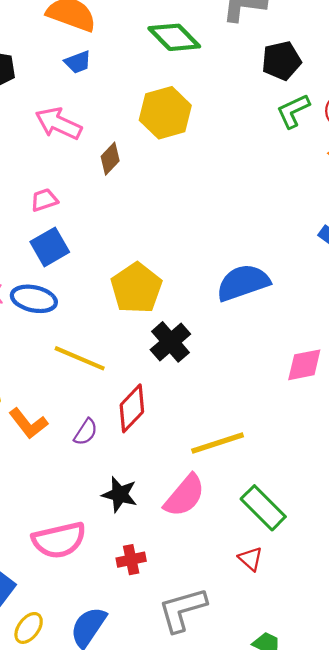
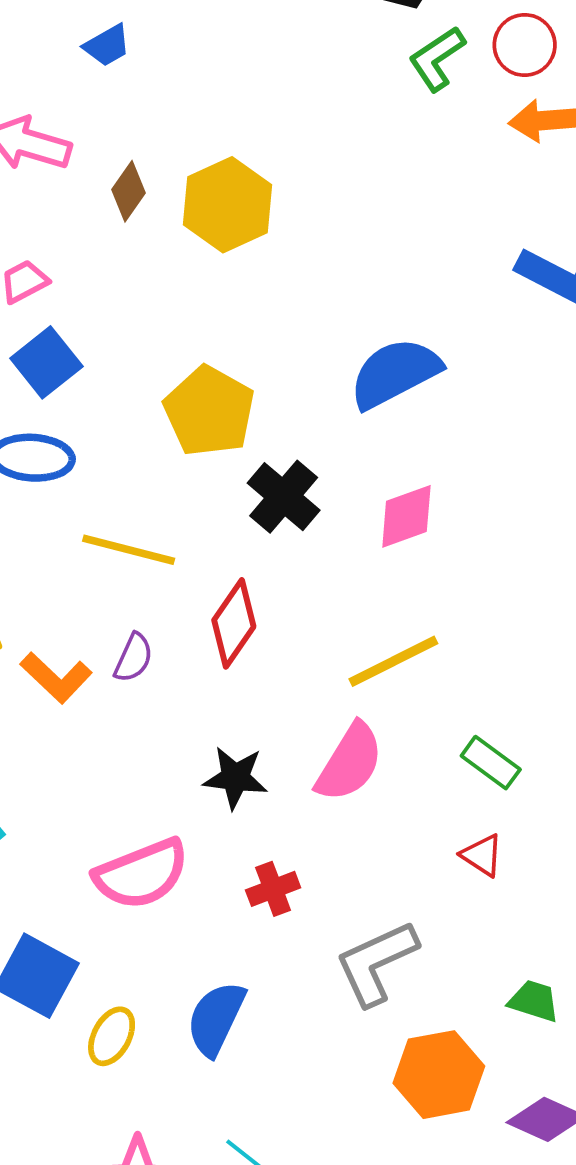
blue trapezoid: (78, 62) -> (107, 45), moved
yellow hexagon: (165, 113) -> (228, 205), moved
pink diamond: (304, 365) -> (406, 516), moved
purple semicircle: (86, 432) -> (134, 658), moved
green rectangle: (263, 508) -> (491, 763), size x0.7

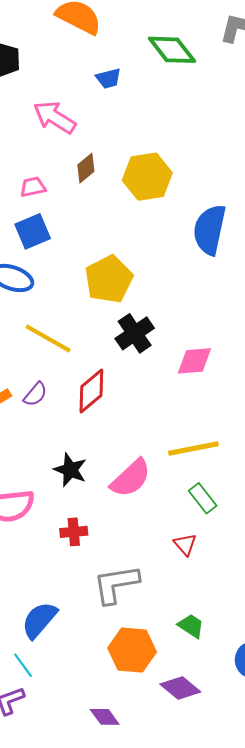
brown diamond: (128, 191) -> (86, 168), moved
blue semicircle: (395, 373) -> (210, 230), moved, turned -66
yellow line: (393, 661) -> (193, 449), moved
blue semicircle: (216, 1019) -> (39, 620), moved

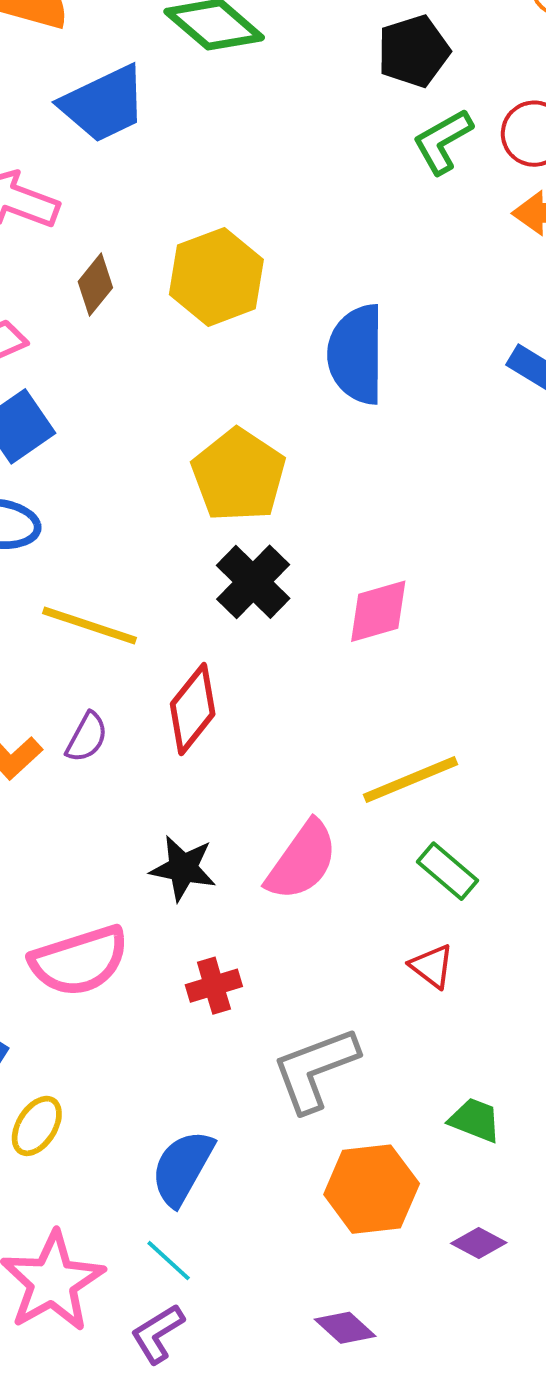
blue trapezoid: (108, 78) -> (104, 104), size x1.8
yellow pentagon: (109, 279) -> (239, 475), moved
purple diamond: (180, 688) -> (479, 1243), size x0.7

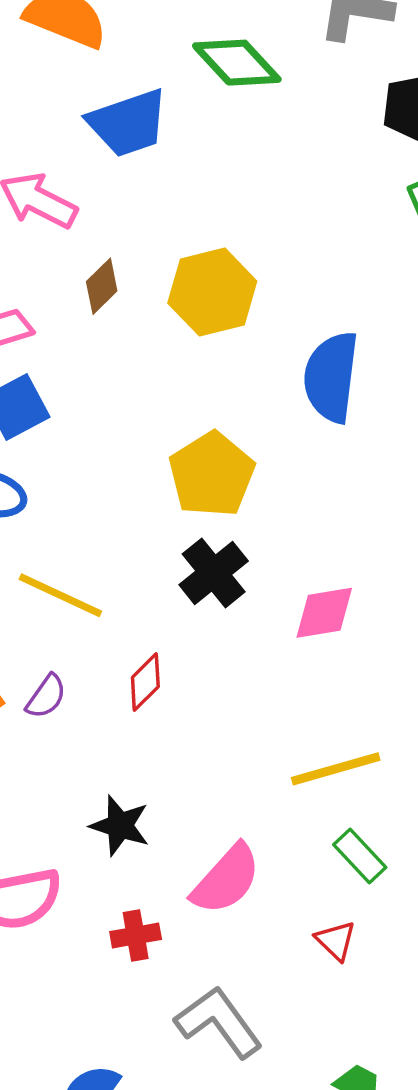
red diamond: (193, 709) -> (145, 682), size x0.7
pink semicircle: (302, 861) -> (226, 879), moved
gray L-shape: (315, 1069) -> (219, 1022), turned 68

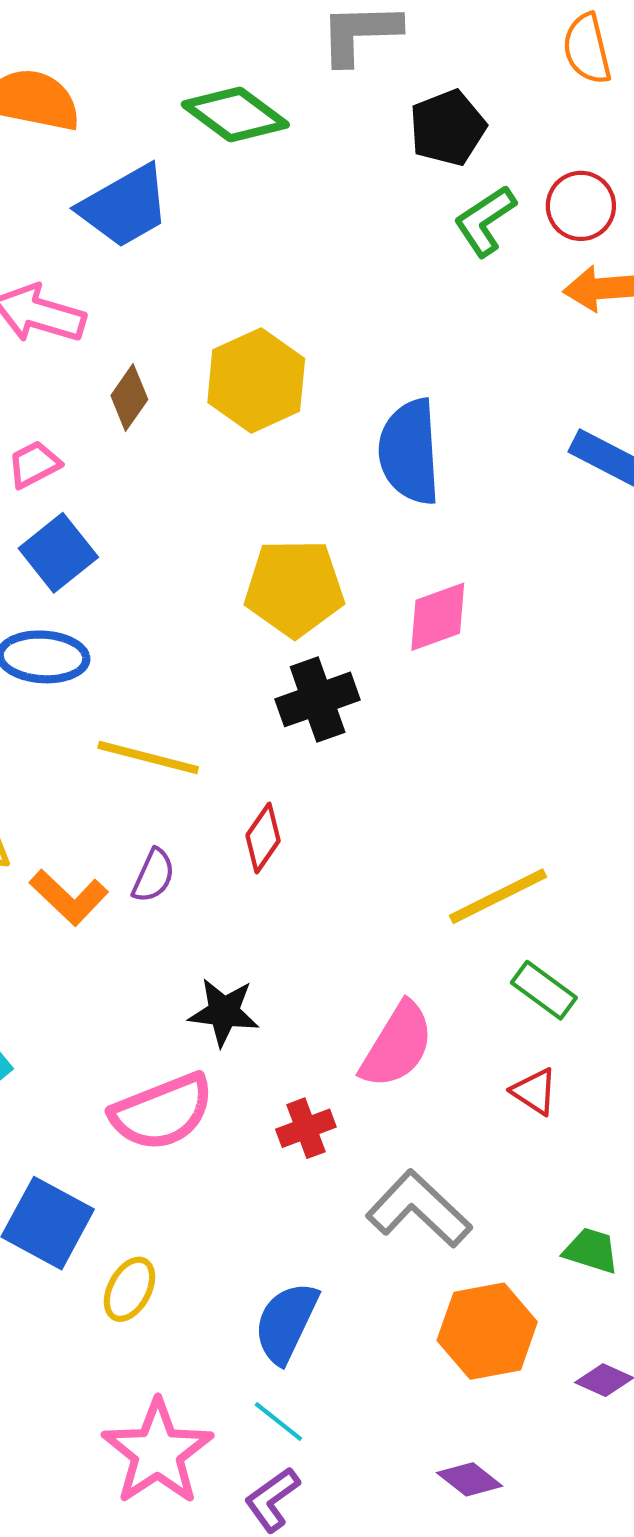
yellow pentagon: (212, 474) -> (294, 588), turned -30
black cross: (214, 573) -> (318, 699), turned 30
pink diamond: (324, 613) -> (438, 617), moved
black star: (120, 826) -> (224, 1012), moved

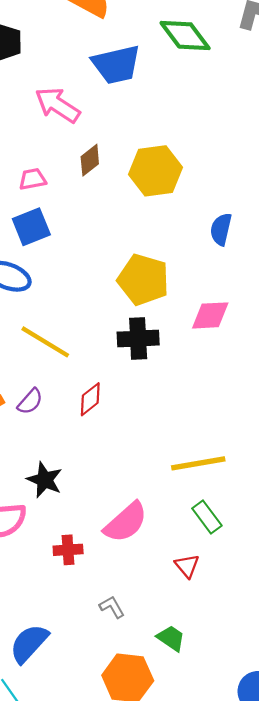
blue semicircle: (409, 452) -> (221, 229), size x0.6
gray L-shape: (419, 1209) -> (112, 607), size x0.5
green trapezoid: (591, 1251) -> (171, 638), moved

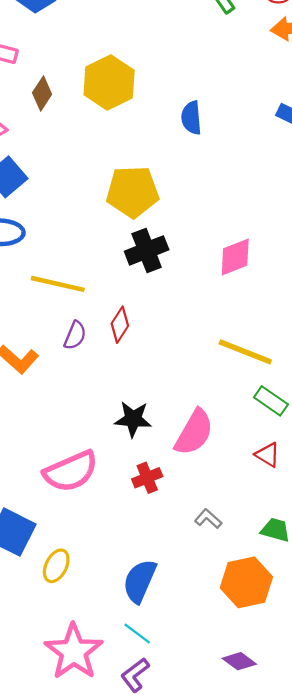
pink diamond: (210, 315) -> (235, 257), moved
purple semicircle: (30, 401) -> (75, 335), moved
yellow line: (198, 463) -> (245, 352), turned 50
black star: (45, 480) -> (133, 419), moved

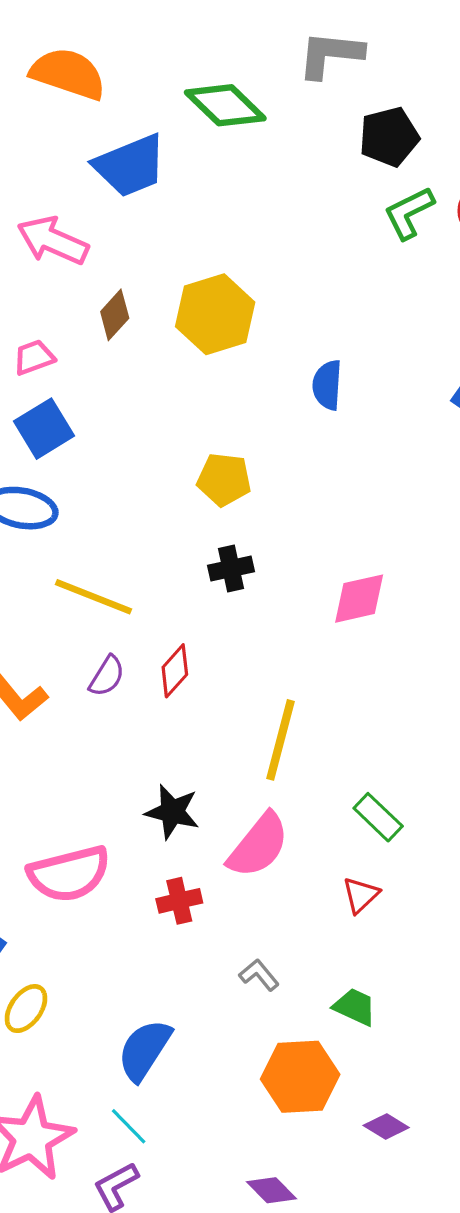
yellow pentagon: (132, 192) -> (224, 479), size x0.7
black cross: (147, 250) -> (231, 568), size x0.7
yellow line: (245, 352) -> (281, 740), moved, turned 74
red triangle: (268, 455) -> (361, 895), turned 36

